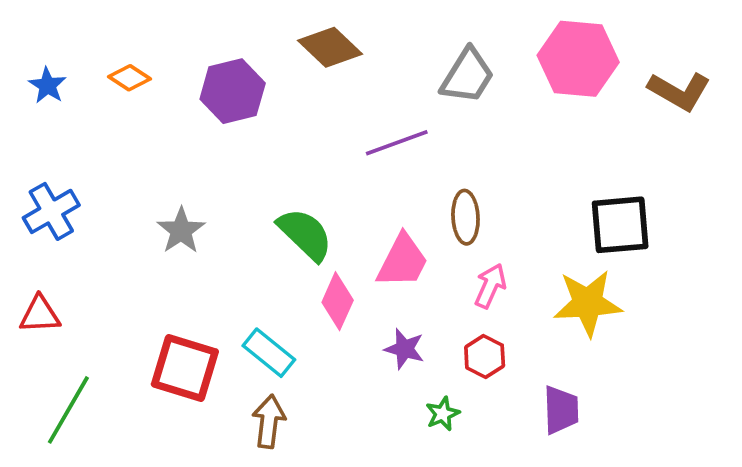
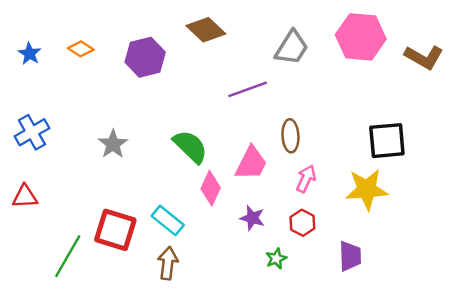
green line: (68, 410) -> (68, 256), moved

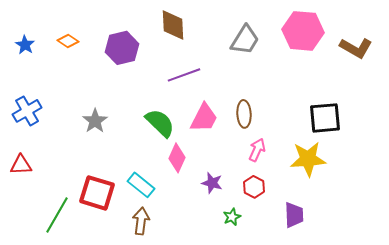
brown diamond: (206, 30) -> (173, 25), turned 44
purple line: (248, 89) -> (184, 75), moved
pink trapezoid: (251, 163) -> (204, 118), moved

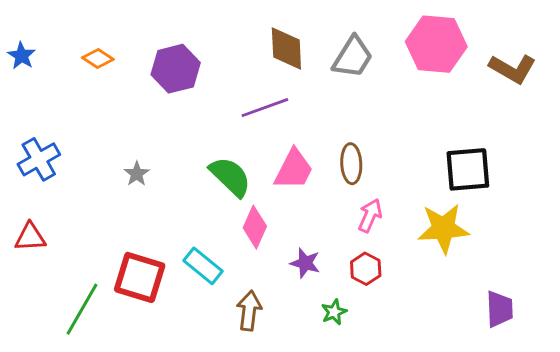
brown diamond: (173, 25) -> (286, 48), moved
blue star: (25, 45) -> (22, 56), moved
gray star: (95, 121) -> (137, 174), size x0.7
purple trapezoid: (294, 215) -> (500, 309), moved
brown arrow: (141, 221) -> (249, 311), moved

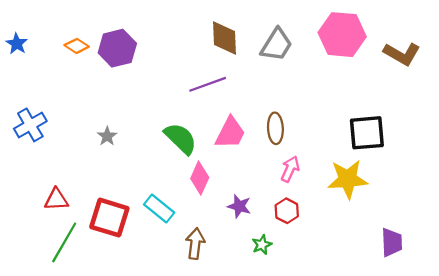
purple hexagon: (176, 69) -> (117, 48), moved
red triangle: (30, 237) -> (56, 199), moved

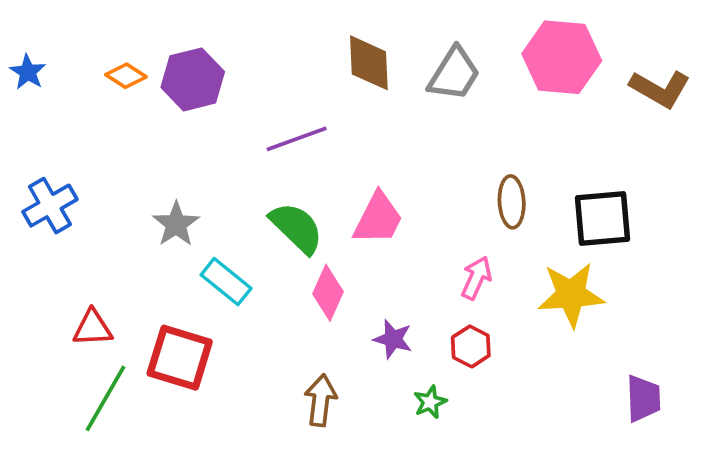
purple line: (208, 84) -> (297, 139), moved
brown ellipse: (275, 128) -> (512, 202), moved
gray star: (107, 136) -> (176, 224), size x1.4
cyan rectangle: (159, 209) -> (226, 282), moved

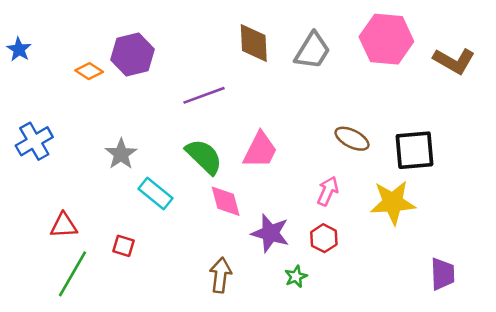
orange diamond: (126, 76) -> (89, 71), moved
brown ellipse: (512, 202) -> (352, 139), turned -60
pink diamond: (328, 293) -> (226, 201), turned -39
purple star: (393, 339) -> (270, 233), size x1.4
red square: (180, 358) -> (124, 246), size x0.5

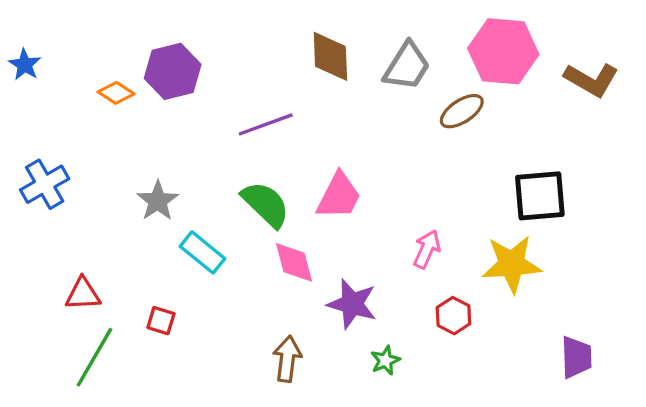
brown ellipse: (352, 139) -> (462, 111), moved, turned -60
red hexagon: (324, 238) -> (453, 316), moved

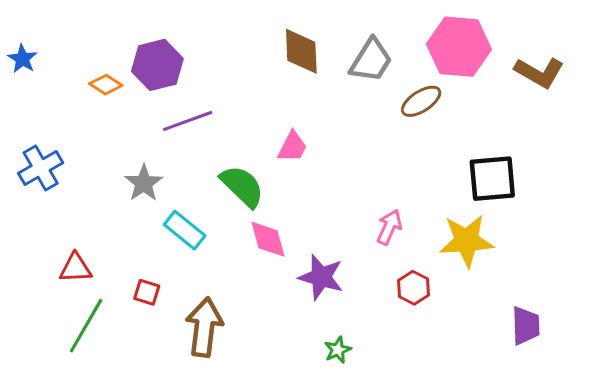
purple line: (266, 124) -> (188, 121), moved
pink trapezoid: (339, 196) -> (292, 147), moved, size x0.7
brown arrow: (287, 359) -> (204, 327), moved, size x1.4
green star: (385, 360) -> (338, 350), moved

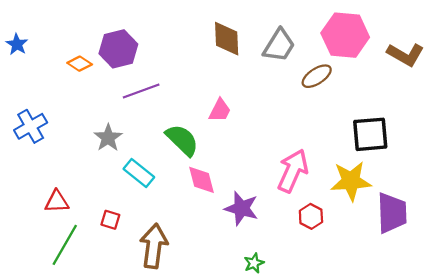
pink arrow: (389, 227) -> (293, 171), size x1.6
purple trapezoid: (526, 326) -> (392, 213), moved, size x1.4

